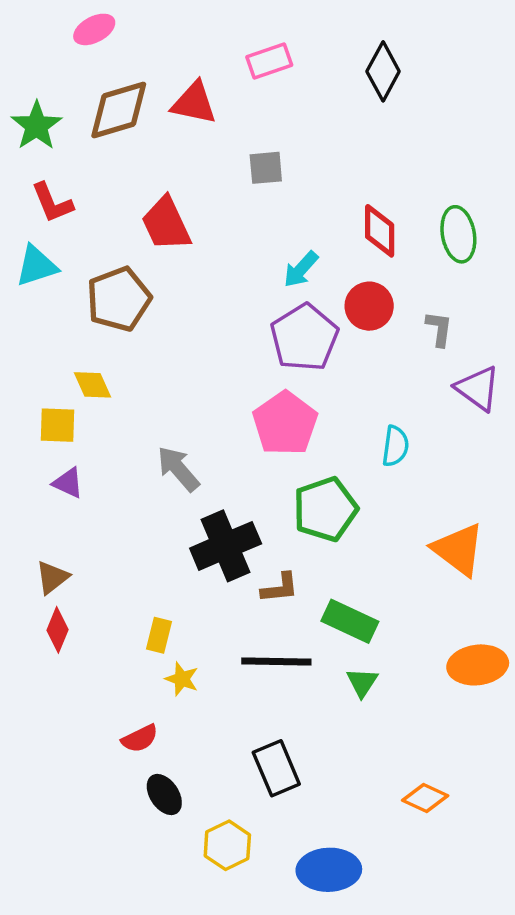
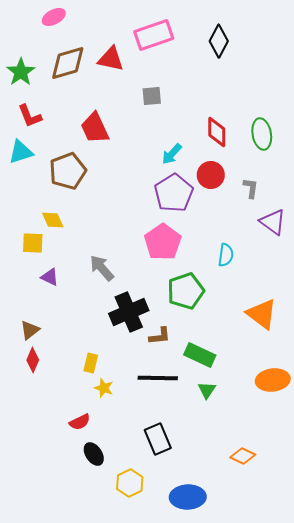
pink rectangle: (269, 61) -> (154, 35), size x1.5
purple triangle: (68, 483) -> (50, 277), moved

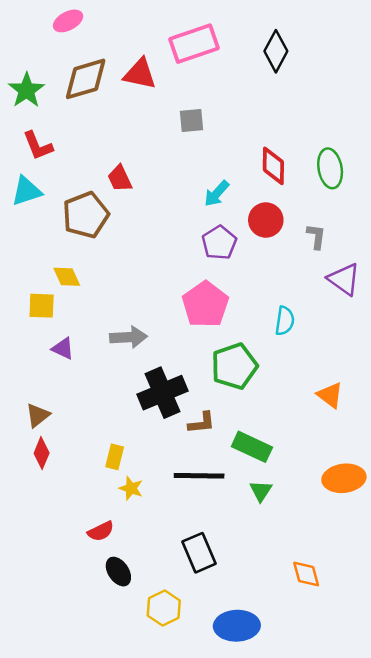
red trapezoid: (95, 128) -> (120, 178), moved, size x0.7
purple pentagon: (174, 193) -> (219, 243), size x0.7
gray arrow: (102, 268) -> (128, 337), turned 128
orange triangle: (262, 314) -> (330, 395), size x0.7
orange diamond: (243, 456) -> (306, 574), turned 50

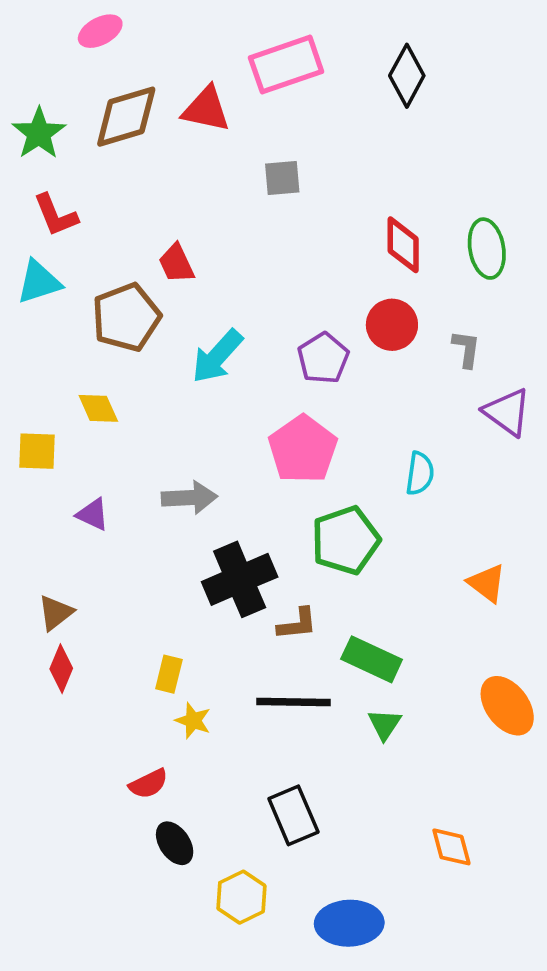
cyan arrow: (217, 194) -> (217, 356), moved, size x1.4
yellow square: (42, 306) -> (37, 451), moved
orange ellipse: (344, 478) -> (507, 706), turned 60

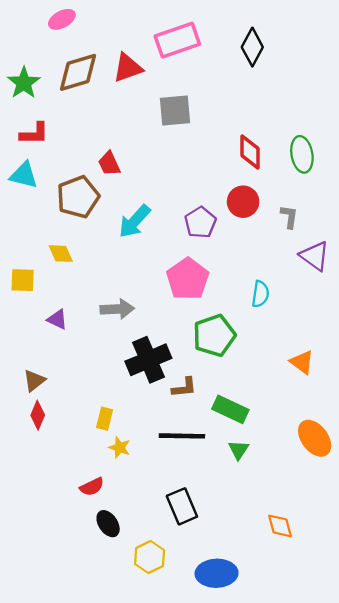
red triangle: (206, 109) -> (128, 68), turned -32
gray square: (282, 178) -> (175, 111), size x1.4
red L-shape: (56, 215) -> (34, 134), turned -68
cyan triangle: (39, 282) -> (24, 175), turned 32

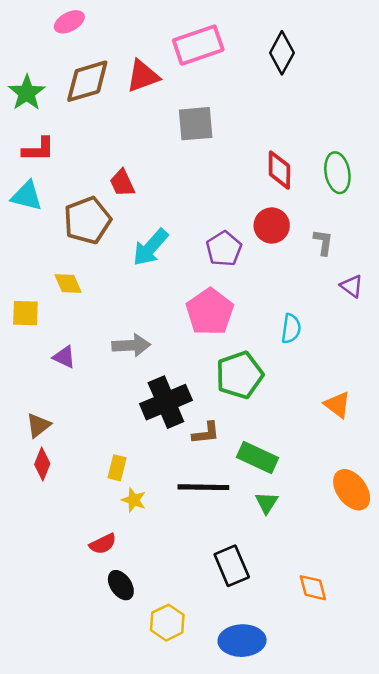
purple triangle: (315, 256) -> (352, 286), size x0.7
black rectangle: (182, 506) -> (232, 566), moved

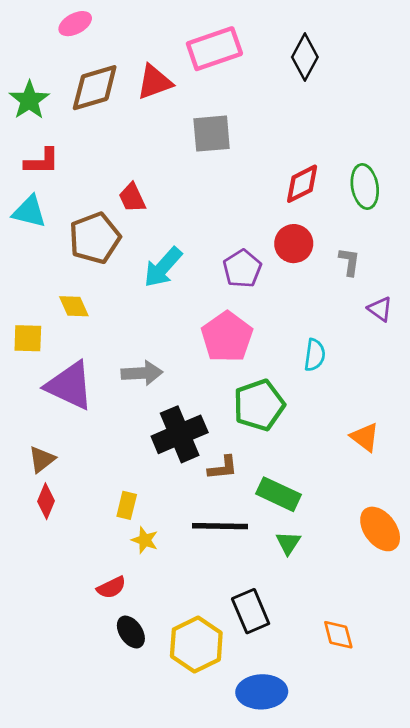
red diamond: (279, 170) -> (302, 184), turned 63
purple triangle: (64, 357) -> (70, 386), size x2.0
yellow hexagon: (167, 623) -> (196, 645), moved, size x1.4

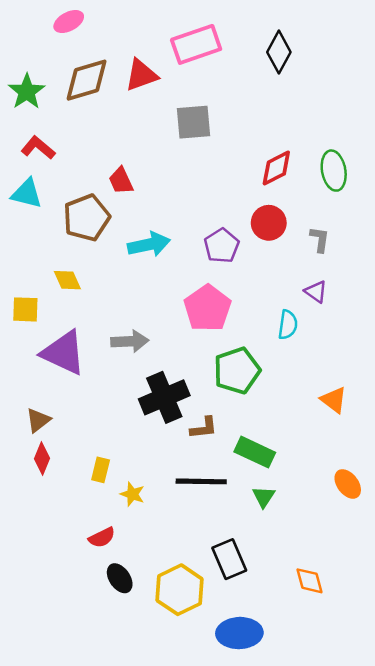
red L-shape: (42, 161) -> (38, 148), turned -140
cyan arrow: (163, 267) -> (149, 244), turned -144
purple triangle: (380, 309) -> (316, 292), moved
yellow rectangle: (127, 505) -> (101, 470), moved
orange ellipse: (380, 529) -> (348, 484), size x0.7

